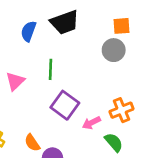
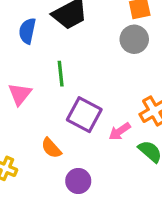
orange semicircle: (32, 143) -> (51, 148), moved

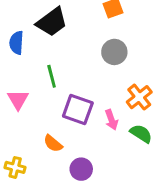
gray circle: (134, 39) -> (114, 52), moved
pink arrow: (120, 131) -> (111, 120), turned -66

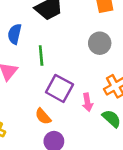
blue semicircle: (16, 43) -> (15, 34), moved
orange semicircle: (53, 143) -> (43, 116), moved

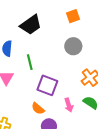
pink arrow: (87, 102) -> (69, 105), moved

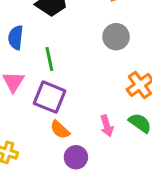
purple square: (47, 85) -> (50, 97), moved

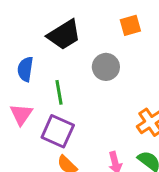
gray circle: (116, 37) -> (106, 67), moved

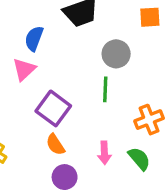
green line: (59, 92) -> (105, 89), moved
pink triangle: (21, 114) -> (24, 69), moved

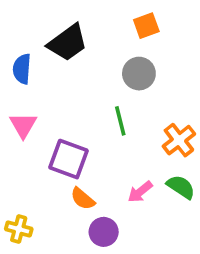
blue semicircle: (34, 39) -> (22, 69), moved
gray circle: (116, 54) -> (139, 74), moved
pink arrow: (104, 153) -> (140, 192), turned 70

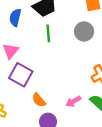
green line: (120, 121) -> (48, 33), moved
purple square: (69, 159) -> (21, 75), moved

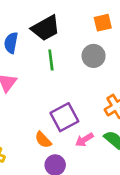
purple square: (21, 75) -> (64, 117), moved, turned 35

